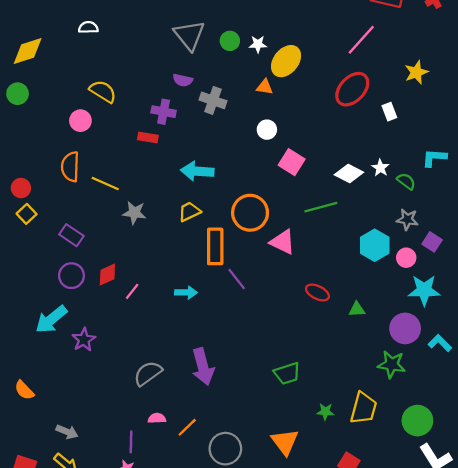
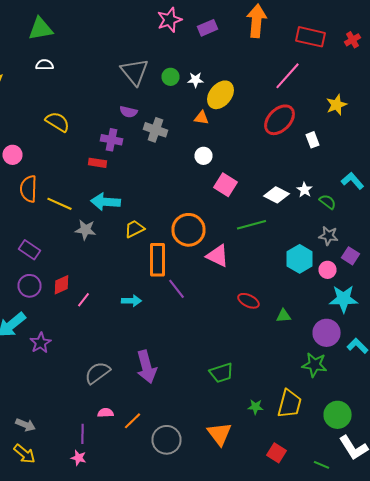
pink circle: (80, 121) -> (12, 155), moved
cyan L-shape: (434, 158) -> (352, 181), turned 45
cyan arrow: (197, 171) -> (106, 202), moved

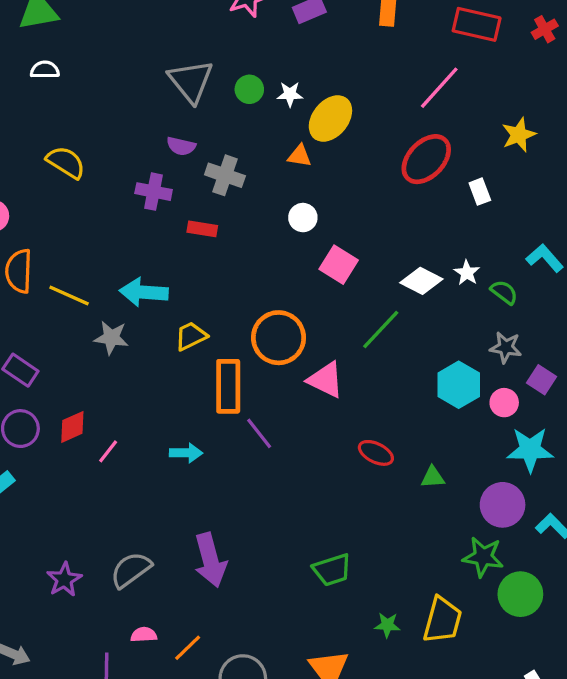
red rectangle: (98, 163) -> (202, 229), moved
green line: (252, 225) -> (381, 330), turned -32
purple star: (40, 343) -> (64, 580), moved
green circle: (338, 415) -> (520, 594), moved

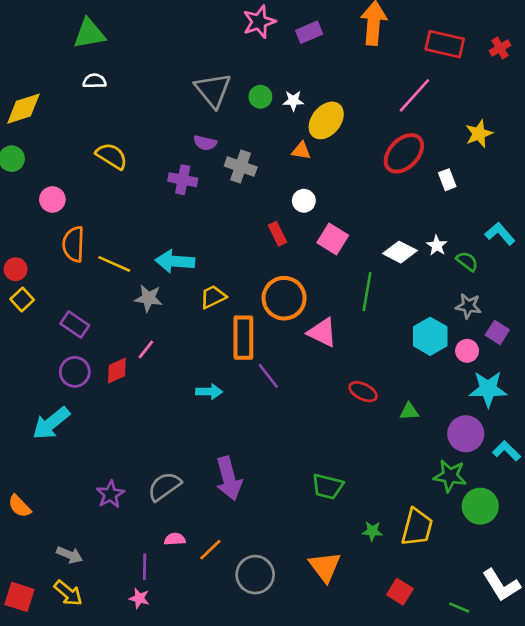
red rectangle: (202, 229) -> (278, 234), moved, turned 55
green line: (381, 330) -> (367, 292), turned -33
pink line: (108, 451) -> (146, 350), moved
green trapezoid: (332, 570) -> (328, 486), turned 32

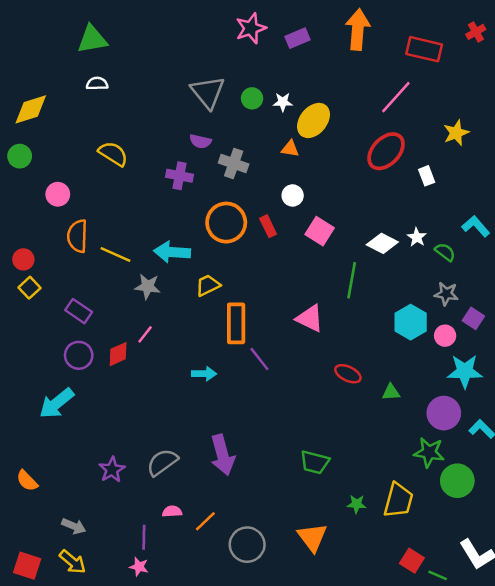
red cross: (500, 48) -> (476, 32), moved
orange circle: (284, 298) -> (226, 223), moved
red square: (400, 592) -> (412, 561), moved

